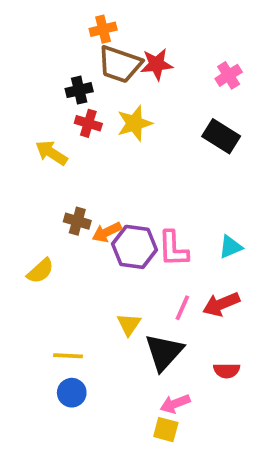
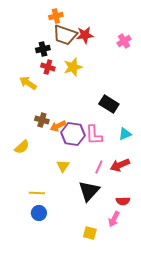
black rectangle: (221, 136) -> (109, 104), moved
yellow triangle: (129, 324) -> (63, 166), moved
pink arrow: (175, 404) -> (114, 219), moved, turned -42

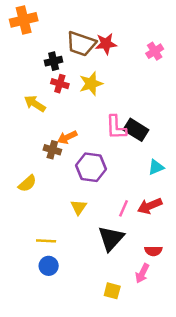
orange cross: (56, 16) -> (24, 20), moved, size x1.5
orange arrow: (58, 126) -> (67, 137), moved
pink L-shape: (94, 135) -> (116, 127), moved

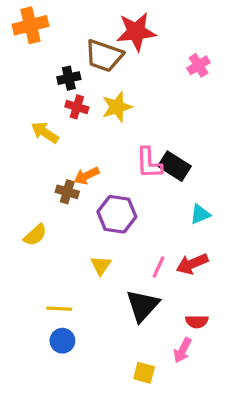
red star: (106, 44) -> (136, 32), moved, size x1.4

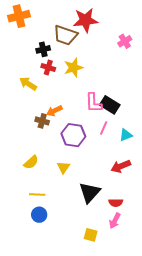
yellow semicircle: (35, 235) -> (31, 162), moved
pink line: (159, 267) -> (104, 128), moved
red semicircle: (197, 321) -> (116, 203), moved

